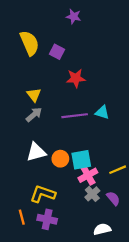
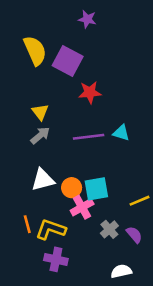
purple square: (57, 52) -> (68, 61), size x1.6
pink cross: (88, 175) -> (82, 207), moved
orange line: (22, 217) -> (27, 224), moved

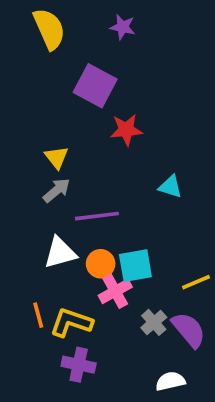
yellow semicircle: (35, 51) -> (49, 29), moved
purple line: (89, 137) -> (97, 216), moved
purple semicircle: (134, 235) -> (189, 330), size x1.5

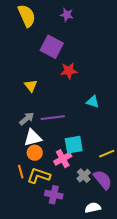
gray arrow: (57, 190) -> (27, 119), moved
orange circle: (101, 264) -> (35, 153), moved
purple cross: (79, 365) -> (54, 195), moved

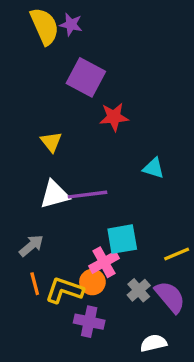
purple star: (67, 15) -> (71, 25), moved
gray arrow: (27, 119) -> (31, 246), moved
white triangle: (33, 138) -> (54, 195), moved
orange circle: (35, 153) -> (92, 282), moved

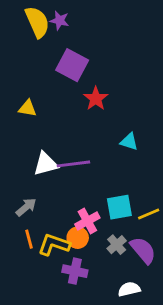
red star: (114, 117) -> (96, 99), turned -30
yellow triangle: (51, 142) -> (28, 108), moved, turned -42
cyan square: (122, 239) -> (119, 207), moved

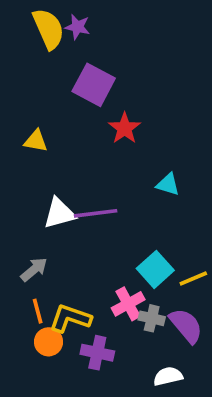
cyan square: (119, 207) -> (155, 269), turned -32
pink cross: (87, 221) -> (128, 304), moved
orange circle: (78, 238) -> (48, 342), moved
gray cross: (117, 245) -> (152, 318), turned -36

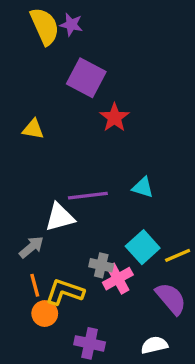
cyan triangle: (168, 184) -> (143, 187), moved
white triangle: (59, 213) -> (60, 217), moved
gray cross: (152, 318) -> (101, 265), moved
purple cross: (97, 353) -> (90, 343), moved

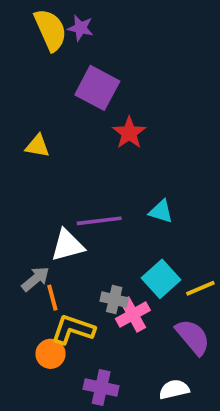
orange line: (35, 285) -> (52, 298), moved

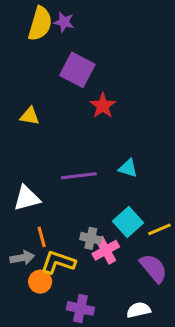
yellow semicircle: (51, 30) -> (40, 24), turned 40
white triangle: (67, 245) -> (27, 198), moved
gray arrow: (36, 279) -> (22, 258), moved, turned 30

